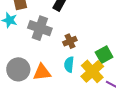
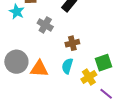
gray cross: (40, 28) -> (45, 25), size x0.7
yellow cross: (92, 71) -> (89, 77), size x0.7

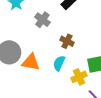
brown cross: (72, 43) -> (67, 41), turned 32

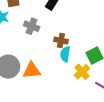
cyan semicircle: (59, 63) -> (65, 54), moved

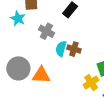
cyan semicircle: (65, 54) -> (61, 49), moved

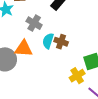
orange triangle: (41, 75) -> (24, 49), moved

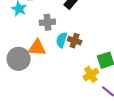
gray cross: (34, 23) -> (47, 22), turned -35

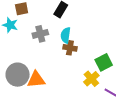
cyan semicircle: (62, 40) -> (66, 35), moved
orange triangle: (37, 48) -> (36, 80), moved

